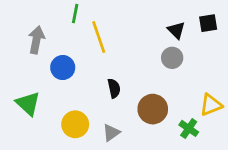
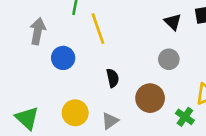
gray circle: (172, 58) -> (169, 59), moved
green triangle: (28, 104) -> (27, 118), moved

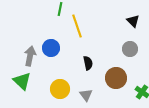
gray arrow: (38, 31) -> (30, 56), moved
green triangle: (27, 118) -> (22, 81), moved
gray triangle: (110, 121) -> (86, 95), turned -32

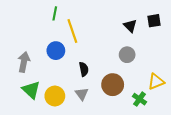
blue circle: (51, 48) -> (56, 51), moved
green triangle: (22, 81) -> (31, 90), moved
gray triangle: (86, 95) -> (82, 94), moved

